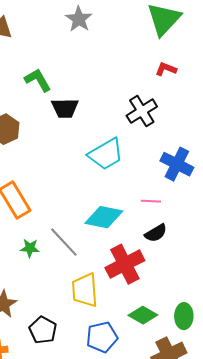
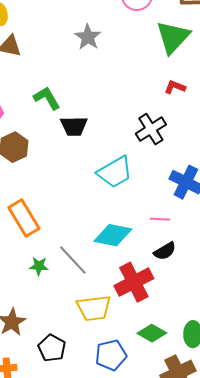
yellow trapezoid: (85, 290) -> (94, 308), turned -93

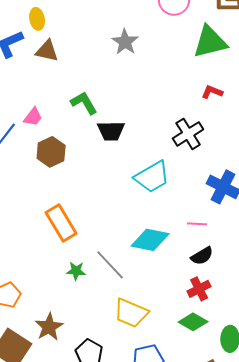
green triangle: (173, 37) -> (210, 42), turned 33
red cross: (134, 282) -> (199, 289), moved, size x0.6
yellow trapezoid: (94, 308) -> (131, 313), turned 30
green diamond: (152, 333) -> (193, 322), moved

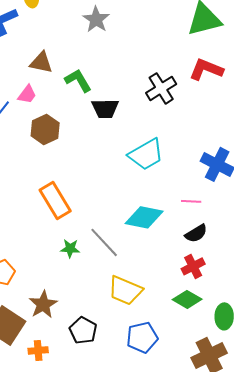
gray star: (125, 42) -> (96, 19), moved
brown triangle: (47, 51) -> (41, 62), moved
red L-shape: (212, 92) -> (206, 69), size x1.6
black cross: (188, 134) -> (161, 88), moved

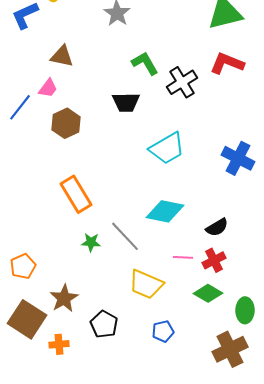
green L-shape: (78, 80) -> (145, 63), moved
pink line: (191, 201) -> (183, 257), moved
blue pentagon: (142, 337) -> (163, 331), size x0.7

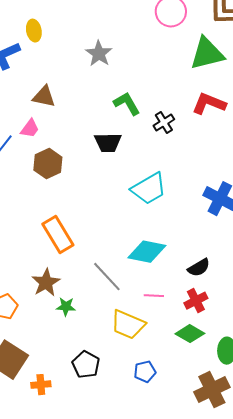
black cross: (182, 82) -> (164, 123), size x0.7
green star: (91, 242) -> (66, 307), moved
pink line: (183, 257) -> (154, 296), moved
brown star: (64, 298) -> (46, 283), moved

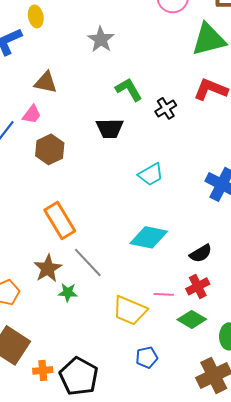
cyan trapezoid: (149, 189) -> (151, 174), size x0.7
gray line: (107, 277) -> (88, 262), moved
pink line: (154, 296) -> (164, 294), moved
black pentagon: (86, 365) -> (79, 376), moved, size x1.4

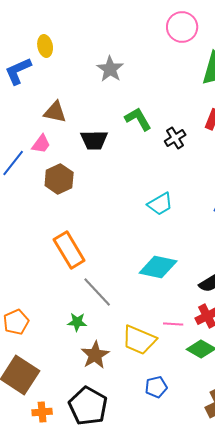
black trapezoid: (110, 128) -> (94, 140), moved
brown star: (48, 268) -> (95, 355), moved
orange cross: (43, 370) -> (42, 412), moved

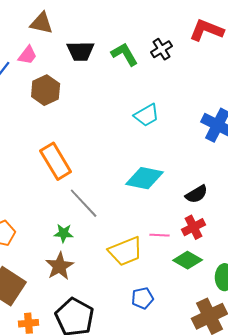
green L-shape: (138, 119) -> (125, 54), moved
yellow trapezoid: (139, 340) -> (126, 251), turned -45
brown star: (95, 355) -> (60, 266), moved

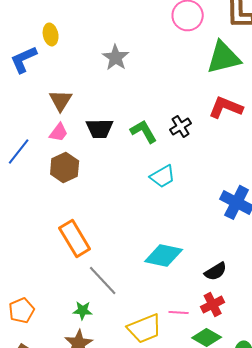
brown triangle: (42, 23) -> (61, 100), turned 50
pink trapezoid: (28, 55) -> (59, 132), moved
cyan trapezoid: (147, 115) -> (163, 176), moved

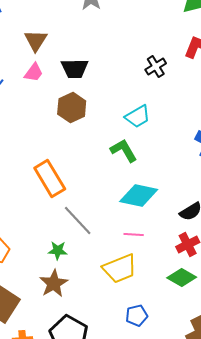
green L-shape: (144, 131) -> (124, 150), moved
brown hexagon: (65, 167) -> (72, 108), moved
pink line: (179, 312) -> (134, 234), moved

